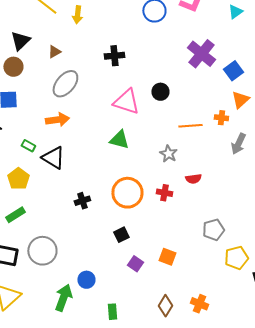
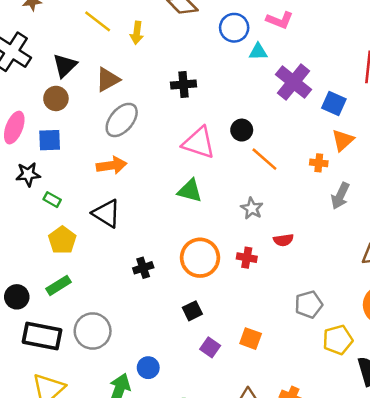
cyan triangle: (235, 12) -> (258, 52), moved, turned 35
brown triangle: (54, 52) -> (108, 80), size x1.5
blue square: (233, 71) -> (334, 104), turned -30
orange line: (190, 126) -> (264, 159), moved, turned 45
green rectangle: (28, 146) -> (52, 200), moved

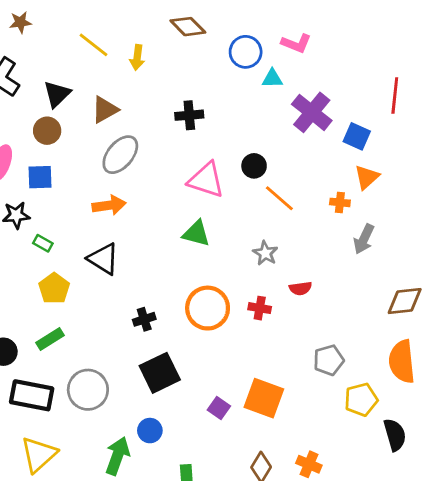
black square: (192, 311) -> (160, 373), moved, size x1.8
orange square: (251, 339) -> (264, 398), size x1.6

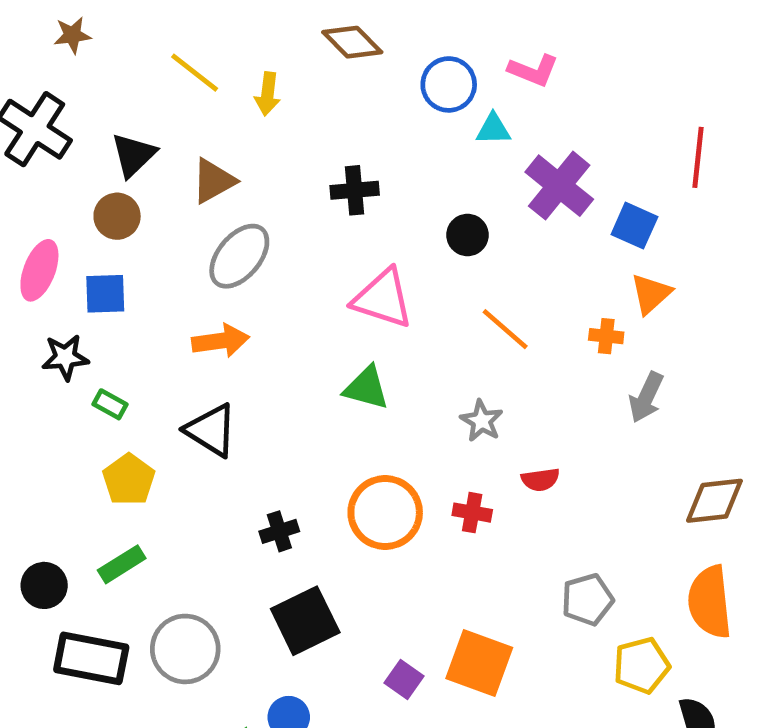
black circle: (254, 166) -> (467, 235), moved

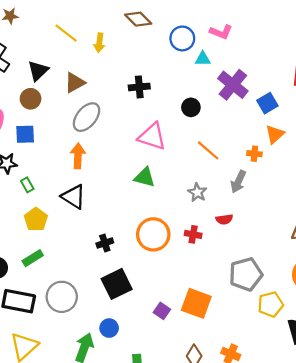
blue square: (634, 226) -> (267, 103), turned 36
orange arrow: (221, 341) -> (78, 156), turned -80
gray arrow: (646, 397) -> (238, 182), moved
green rectangle: (110, 404) -> (27, 185), turned 32
gray pentagon: (587, 600) -> (246, 274), size x1.4

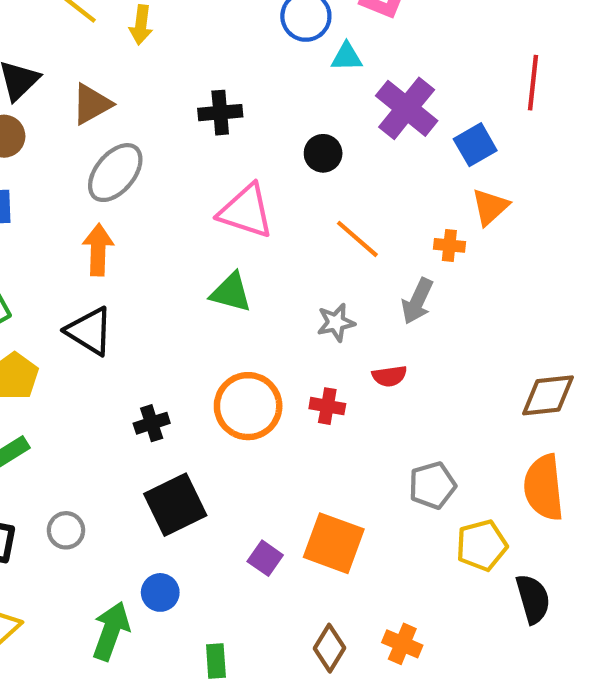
gray star: (197, 192) -> (336, 323), turned 30
gray pentagon: (246, 274) -> (432, 485), size x0.7
gray circle: (62, 297) -> (66, 530), size x0.6

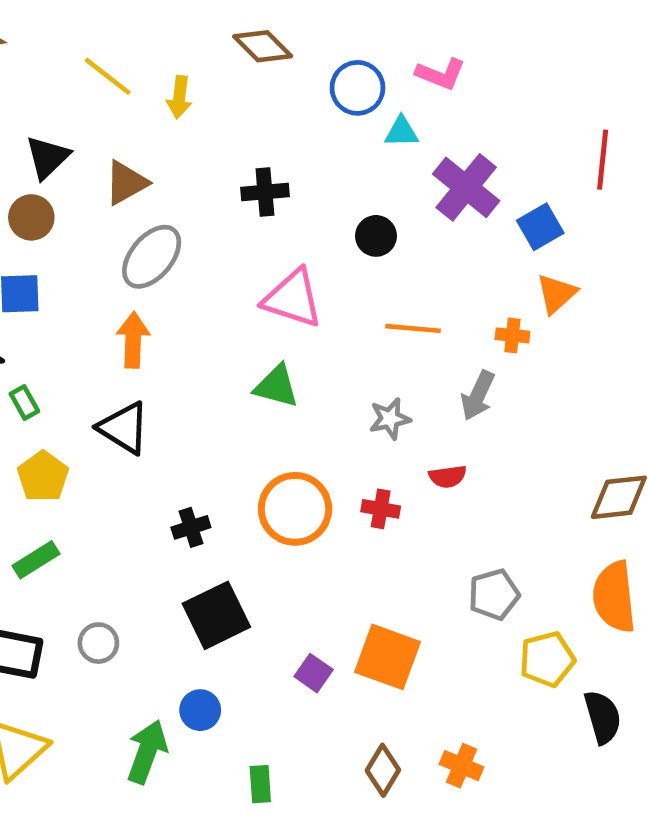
orange line: (357, 239) -> (413, 328), turned -36

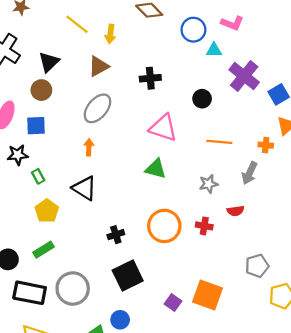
brown triangle: (126, 183) -> (99, 66), moved
orange arrow: (133, 340) -> (89, 147), size x0.7
gray circle: (98, 643) -> (73, 288), size x1.8

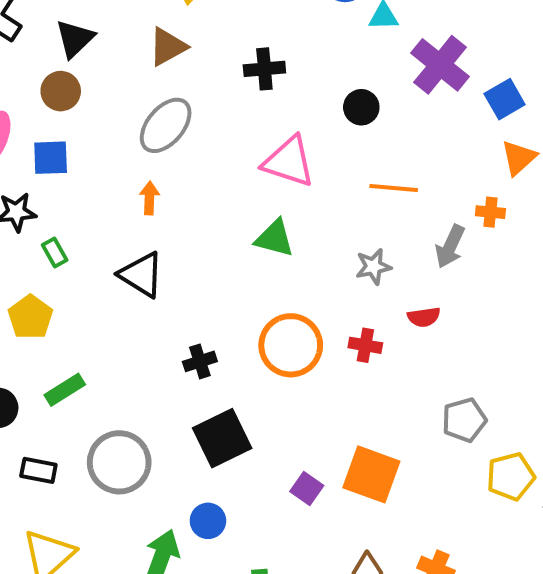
orange cross: (266, 145) -> (490, 212), moved
yellow pentagon: (47, 211) -> (30, 317), moved
black rectangle: (30, 293) -> (38, 470), size x0.6

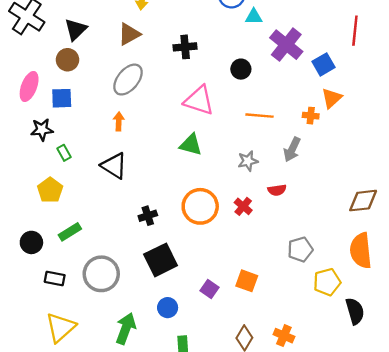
orange cross: (490, 212) -> (311, 116), moved
red cross: (365, 345) -> (243, 206), turned 30
orange square: (371, 474) -> (247, 281), size x0.7
blue circle: (208, 521) -> (168, 308), moved

